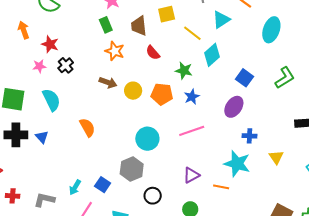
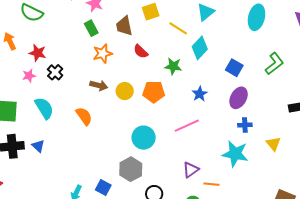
orange star: (115, 51) -> (103, 54), turned -30
blue star: (192, 97) -> (200, 94), moved
purple ellipse: (234, 107) -> (239, 98), moved
orange semicircle: (87, 127) -> (84, 116), moved
orange line: (221, 187) -> (211, 184), moved

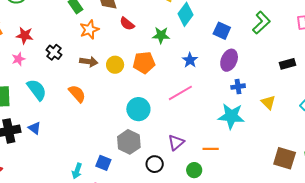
black cross: (55, 72) -> (54, 52), moved
purple triangle: (191, 170) -> (176, 142), moved

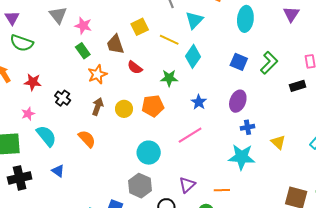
blue square: (222, 31) -> (239, 62), moved
pink star: (18, 59) -> (28, 114), moved
brown arrow: (89, 62) -> (98, 107), turned -78
black rectangle: (287, 64) -> (298, 86), moved
blue triangle: (35, 128) -> (58, 171), moved

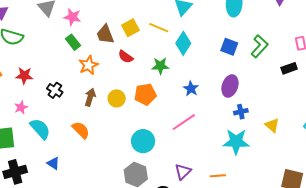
yellow square: (140, 27) -> (131, 28), moved

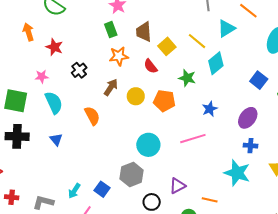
yellow square: (131, 28) -> (167, 46), moved, turned -30
red semicircle: (126, 57) -> (151, 66), moved

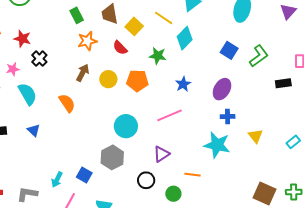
black cross: (79, 70) -> (39, 59), moved
purple triangle: (177, 186) -> (161, 154), moved
black circle: (152, 202) -> (146, 180), moved

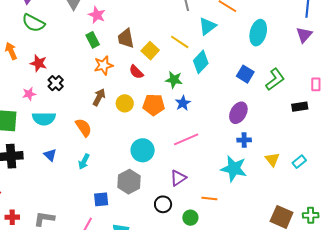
blue star: (183, 84) -> (183, 103), moved
cyan semicircle: (27, 94) -> (44, 119), turned 120
cyan rectangle: (293, 142) -> (299, 162), moved
blue square: (84, 175) -> (101, 199), turned -35
cyan arrow: (57, 180) -> (84, 162), moved

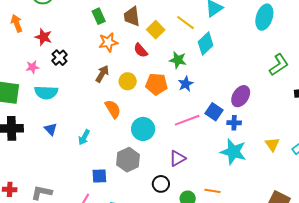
blue square: (245, 74) -> (214, 112), moved
orange semicircle: (84, 127) -> (113, 109), moved
blue cross: (244, 140) -> (234, 123), moved
orange line: (209, 198) -> (212, 191), moved

